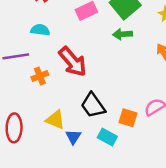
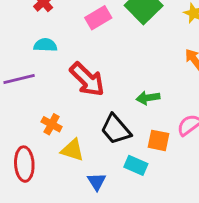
green arrow: (123, 34) -> (148, 98), moved
orange cross: (40, 76) -> (52, 124), moved, turned -35
blue triangle: (73, 137) -> (97, 181), moved

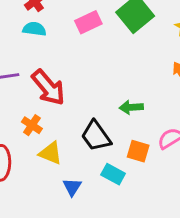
cyan semicircle: (45, 45) -> (34, 29), moved
red arrow: (87, 79) -> (48, 87), moved

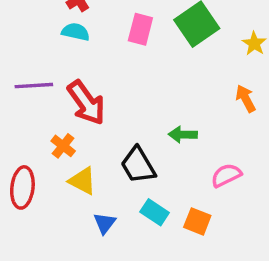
pink rectangle: (88, 22) -> (140, 29), turned -55
orange square: (138, 151) -> (197, 221), moved

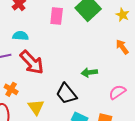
cyan semicircle: (76, 32) -> (20, 36), moved
orange cross: (63, 146) -> (11, 89), moved
yellow triangle: (82, 181) -> (36, 107), turned 36

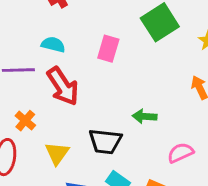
pink rectangle: (57, 16) -> (108, 49), moved
black trapezoid: (66, 94) -> (105, 141), turned -55

